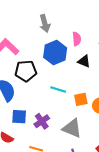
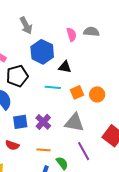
pink semicircle: (77, 39) -> (71, 35), moved
black triangle: (84, 61) -> (65, 67), moved

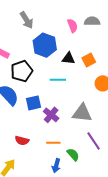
orange square: (77, 92) -> (89, 60), moved
blue square: (20, 122) -> (34, 103), moved

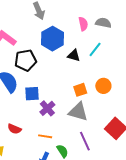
orange square: (89, 60) -> (80, 90), moved
cyan line: (58, 80) -> (95, 49), moved, turned -63

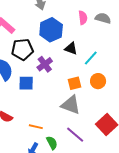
cyan line: (95, 49) -> (91, 58), moved
purple cross: (47, 108) -> (45, 64), moved
purple line: (85, 141) -> (75, 135), turned -30

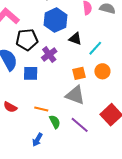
orange line: (36, 127) -> (41, 109), moved
green semicircle: (52, 143) -> (55, 122), moved

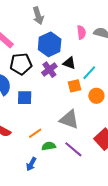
purple cross: (49, 54) -> (49, 70), moved
orange square: (79, 73) -> (74, 86), moved
orange line: (41, 109) -> (35, 133), turned -48
green semicircle: (55, 122) -> (49, 146), turned -72

